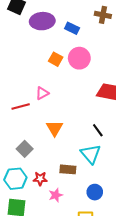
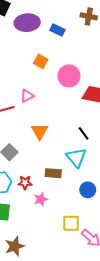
pink circle: (79, 58) -> (69, 76), moved
blue circle: (95, 192) -> (88, 190), moved

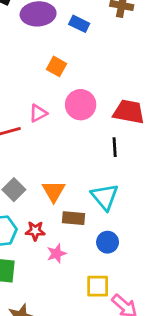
pink circle: (69, 76) -> (81, 105), moved
orange triangle: (40, 131) -> (54, 191), moved
black line: (84, 133) -> (115, 147), moved, turned 32
blue circle: (88, 190) -> (108, 242), moved

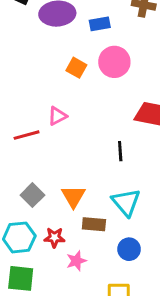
blue rectangle: (79, 24) -> (100, 24), turned -36
pink circle: (81, 105) -> (114, 62), moved
black line: (115, 147) -> (120, 151), moved

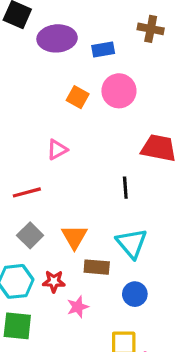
red line: (27, 135) -> (27, 192), moved

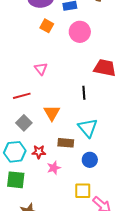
orange square: (78, 97) -> (47, 26), moved
pink triangle: (57, 150) -> (41, 69), turned -40
orange triangle: (74, 237) -> (52, 113), moved

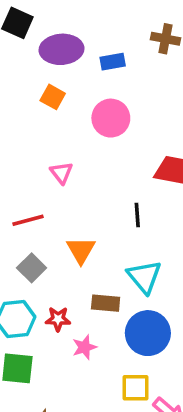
orange square: (47, 26) -> (53, 97), moved
pink circle: (80, 32) -> (111, 118), moved
blue circle: (90, 160) -> (148, 333), size x1.6

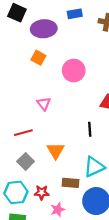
blue rectangle: (113, 62) -> (75, 14), moved
cyan triangle: (144, 277) -> (94, 167), turned 45

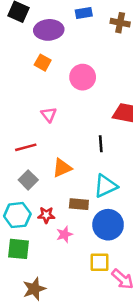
orange triangle: (56, 151) -> (62, 168), turned 36

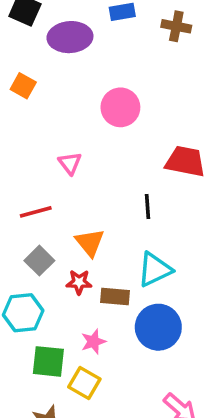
orange square: (43, 63) -> (23, 86), moved
orange triangle: (62, 168) -> (90, 242), turned -45
red star: (46, 215) -> (79, 282), moved
green square: (18, 249) -> (48, 361), moved
yellow square: (100, 262) -> (84, 383), moved, turned 30

